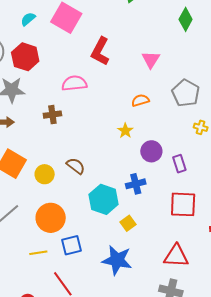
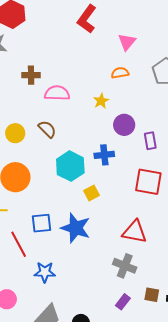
pink triangle: (151, 60) -> (127, 42), moved
pink semicircle: (74, 83) -> (57, 93), moved
blue square: (72, 245) -> (42, 223), moved

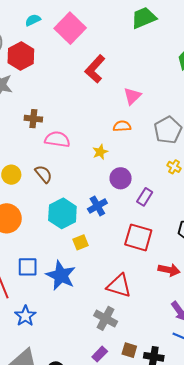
purple rectangle: (150, 141) -> (145, 197), turned 36
blue cross: (104, 155) -> (97, 206), turned -30
blue star: (45, 272) -> (25, 316), turned 30

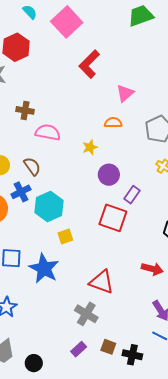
cyan semicircle: (33, 20) -> (30, 12), turned 70
blue cross: (97, 206) -> (21, 192), moved
red square: (138, 237) -> (113, 218), moved

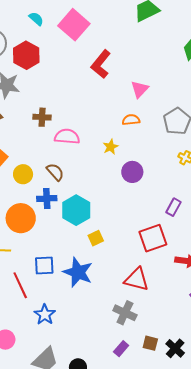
blue cross: (21, 192) -> (47, 199), turned 30
purple rectangle: (132, 195) -> (173, 207), moved
red square: (113, 218) -> (153, 238), moved, turned -32
black cross: (132, 355) -> (175, 348), turned 36

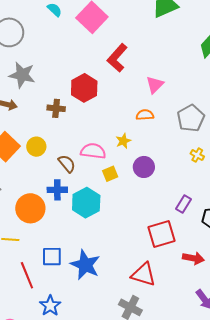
red hexagon: (26, 55) -> (84, 88), moved
pink semicircle: (67, 136) -> (93, 151), moved
yellow circle: (23, 174) -> (36, 147), moved
yellow square: (96, 238) -> (110, 174), moved

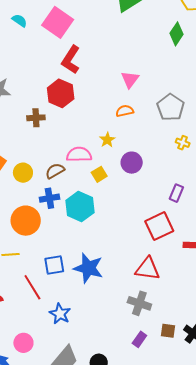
red L-shape: (117, 58) -> (71, 60), moved
yellow circle: (36, 147) -> (23, 173), moved
brown semicircle: (67, 164) -> (55, 171), turned -72

